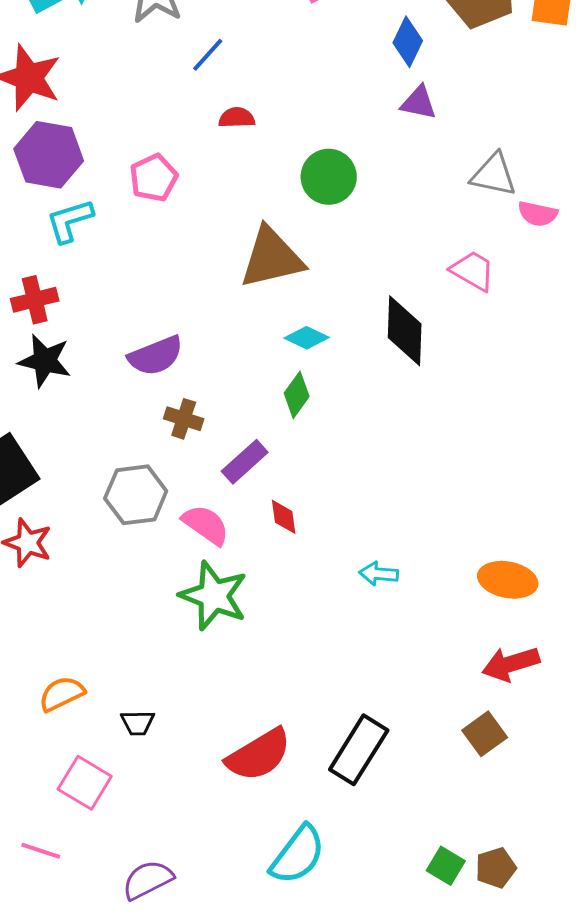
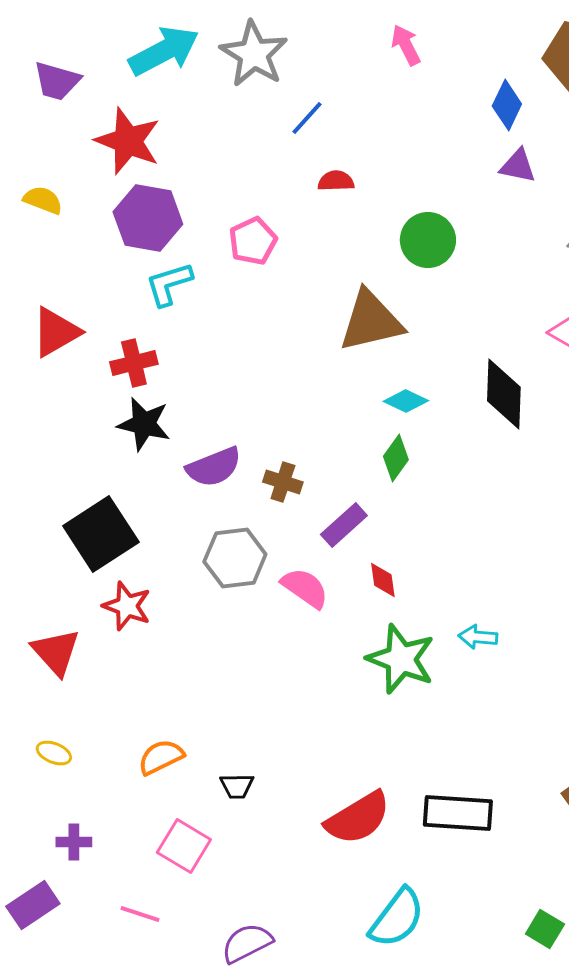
purple semicircle: (156, 356) -> (214, 467), moved
green star: (214, 596) -> (401, 659), moved
black rectangle: (359, 750) -> (458, 813), turned 62

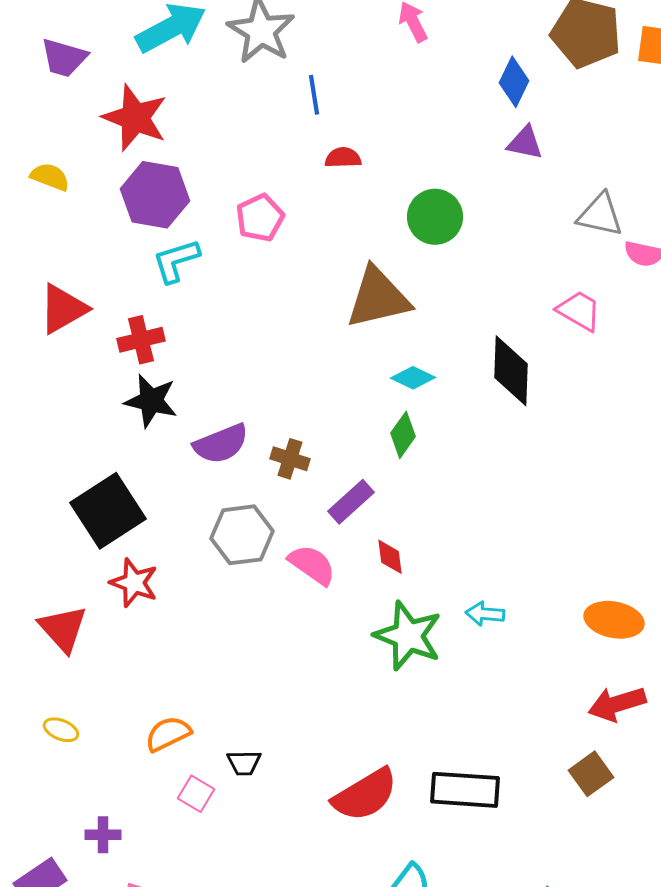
blue line: (307, 118) -> (314, 95), turned -51
purple cross: (74, 842) -> (103, 835), moved
pink square: (184, 846) -> (196, 794), moved, size x0.7

